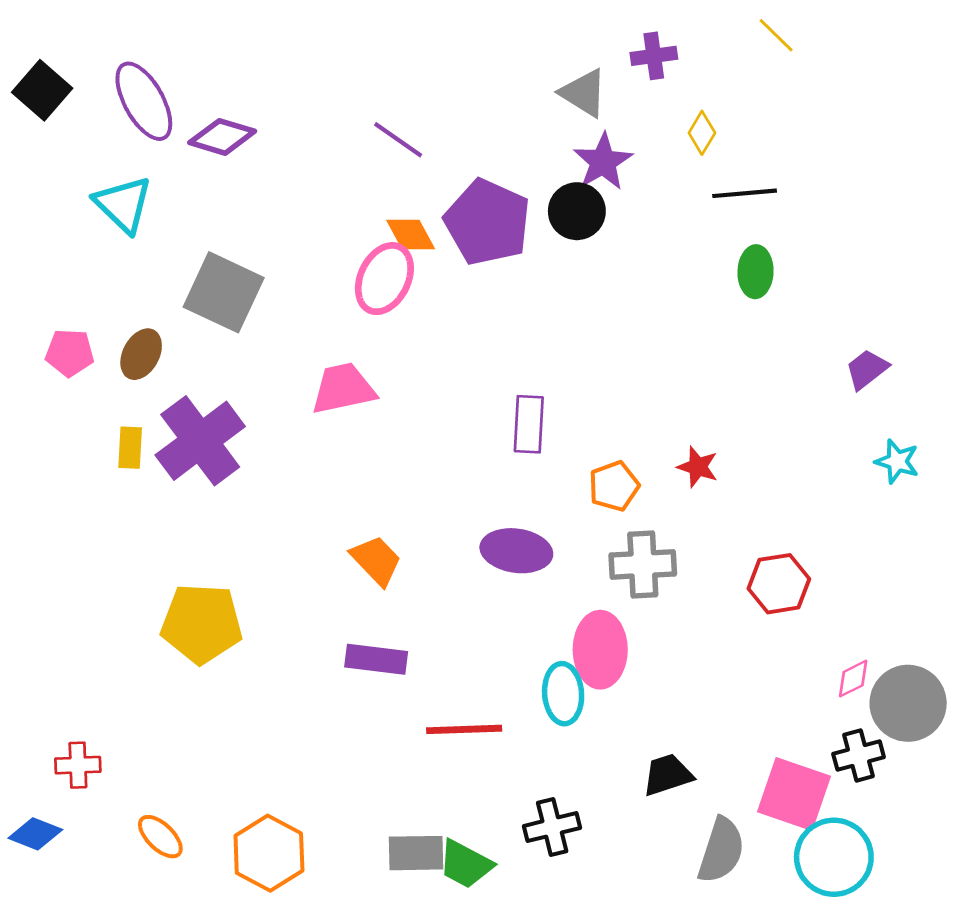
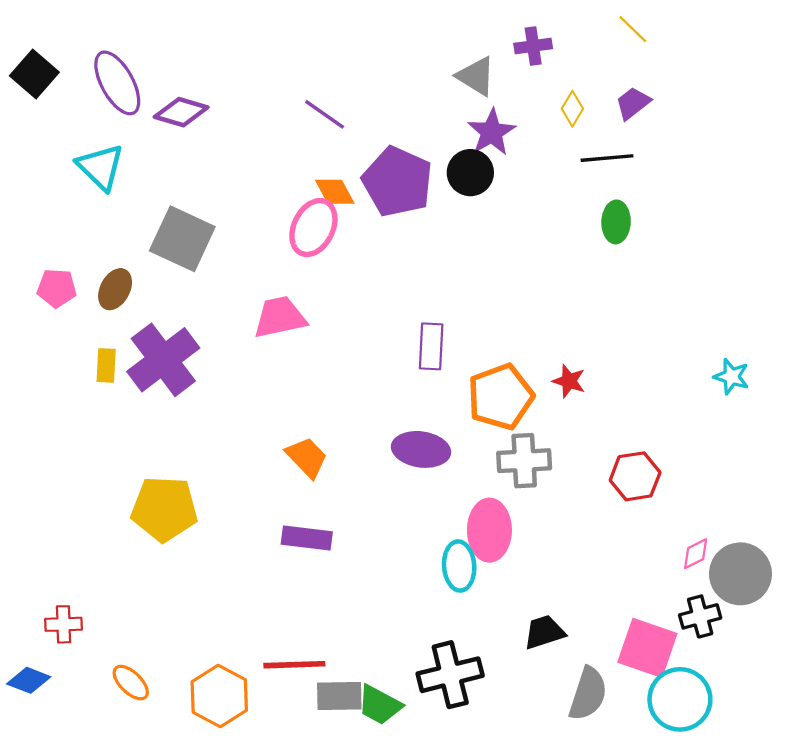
purple trapezoid: (867, 369) -> (633, 103), moved
orange pentagon: (614, 486) -> (501, 397), size x1.6
red line: (464, 729) -> (294, 665), moved
black cross: (552, 827) -> (450, 675), size x1.4

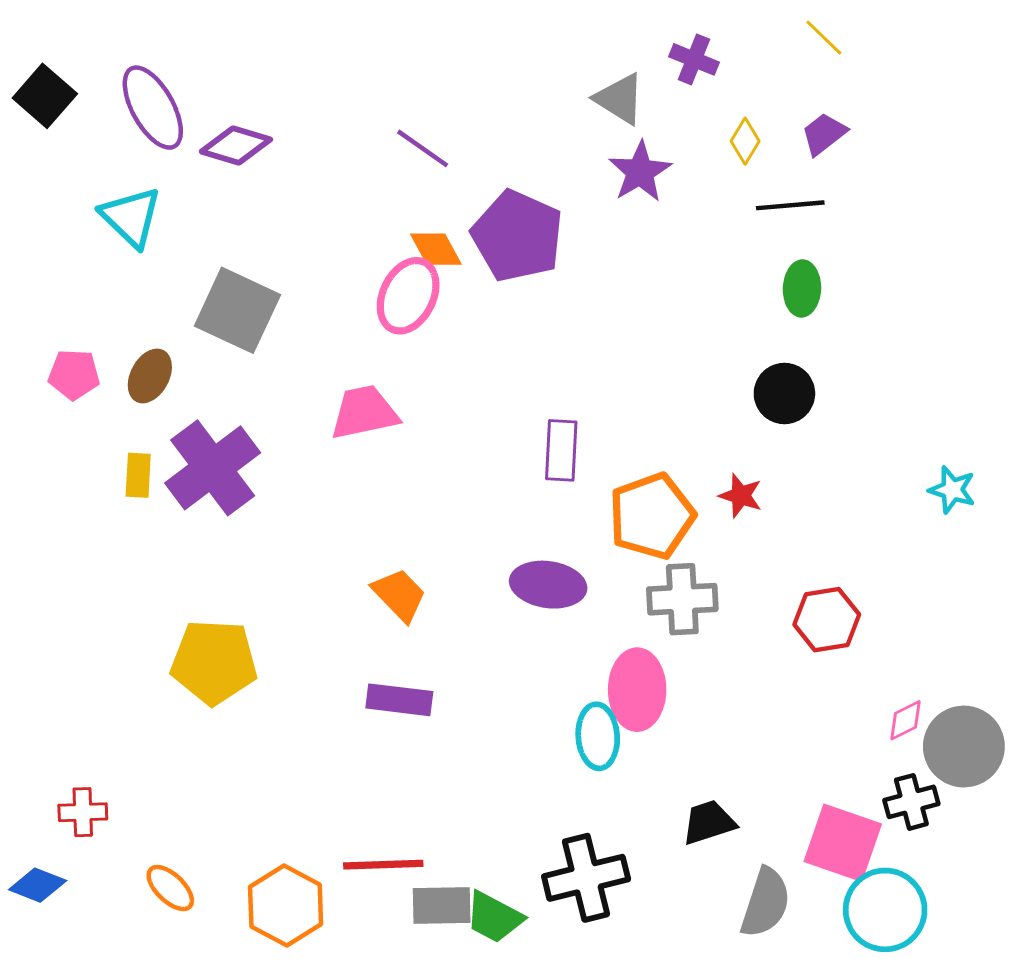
purple cross: (533, 46) -> (694, 59), turned 30
black circle: (470, 173) -> (784, 393), moved

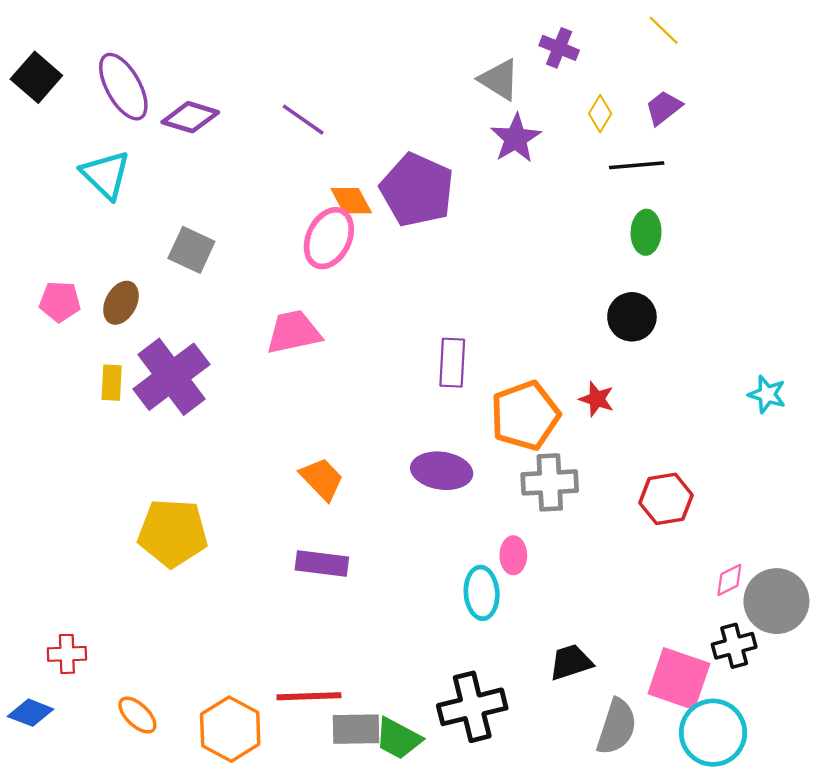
purple line: (423, 148) -> (303, 120), moved
gray square: (237, 310) -> (191, 250), size x0.7
pink ellipse: (637, 690) -> (513, 555), size x0.6

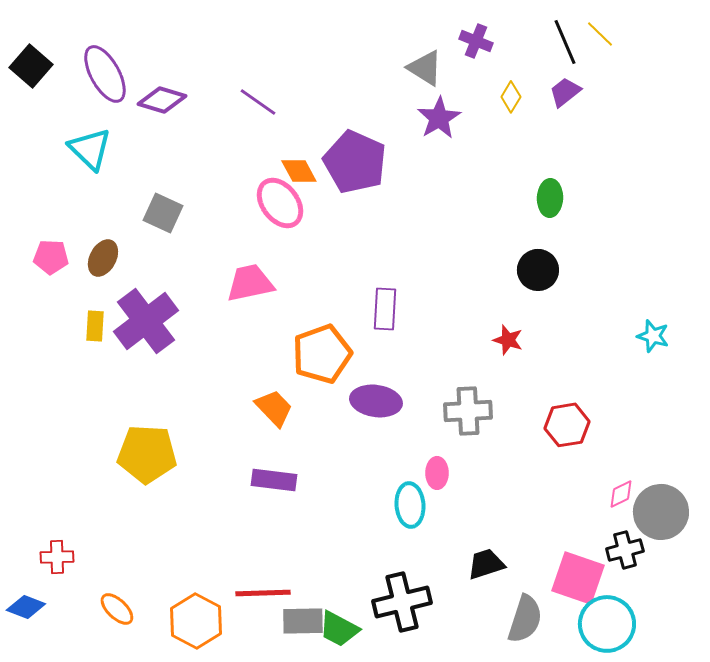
yellow line: (664, 30) -> (600, 34), moved
black line: (637, 165) -> (565, 42), moved, turned 72
pink ellipse: (329, 238) -> (280, 203), turned -63
orange pentagon: (525, 416) -> (322, 354), moved

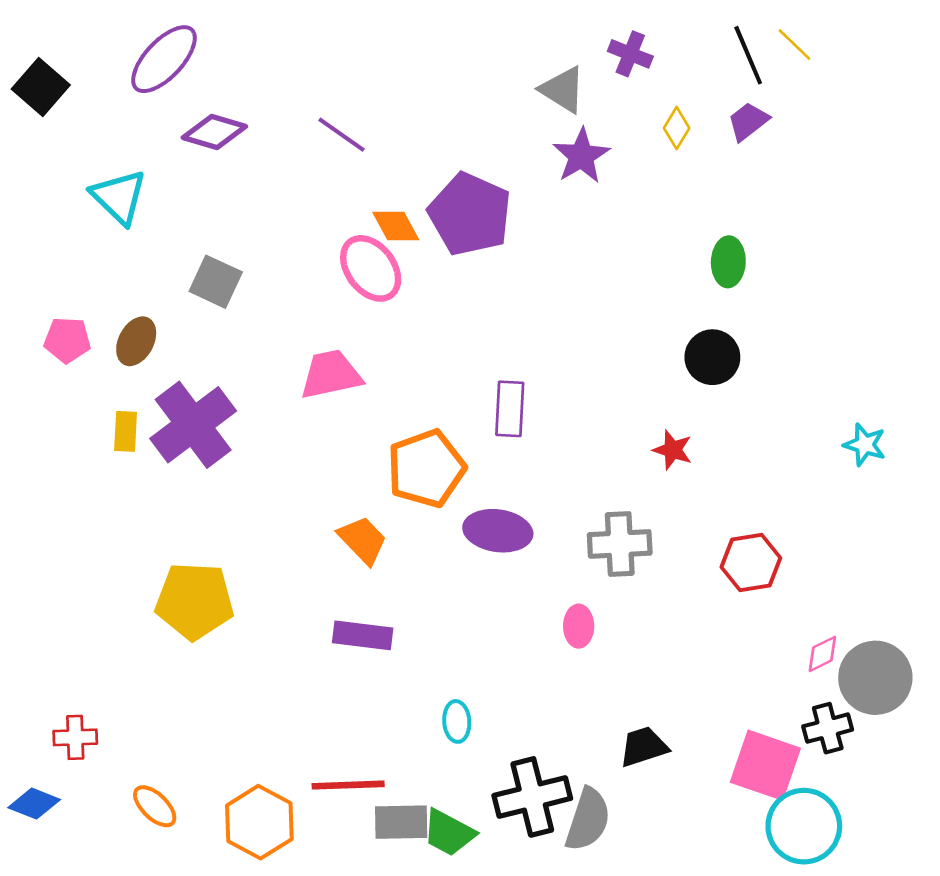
purple ellipse: (105, 74) -> (164, 59), moved, turned 72
cyan ellipse: (410, 505) -> (457, 721), moved, size x0.7
gray semicircle: (525, 619) -> (588, 820), moved

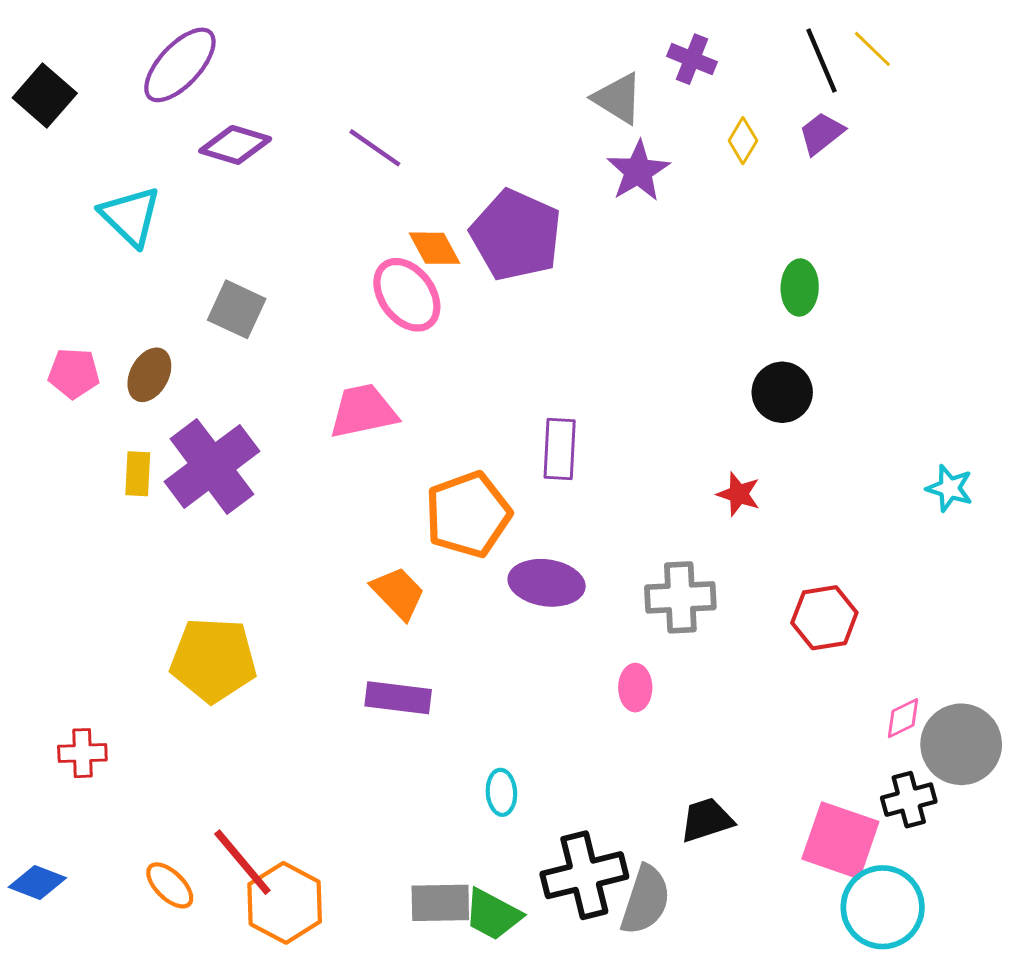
red cross: (75, 737) -> (82, 753), moved
red line: (348, 785) -> (242, 862), moved, turned 52

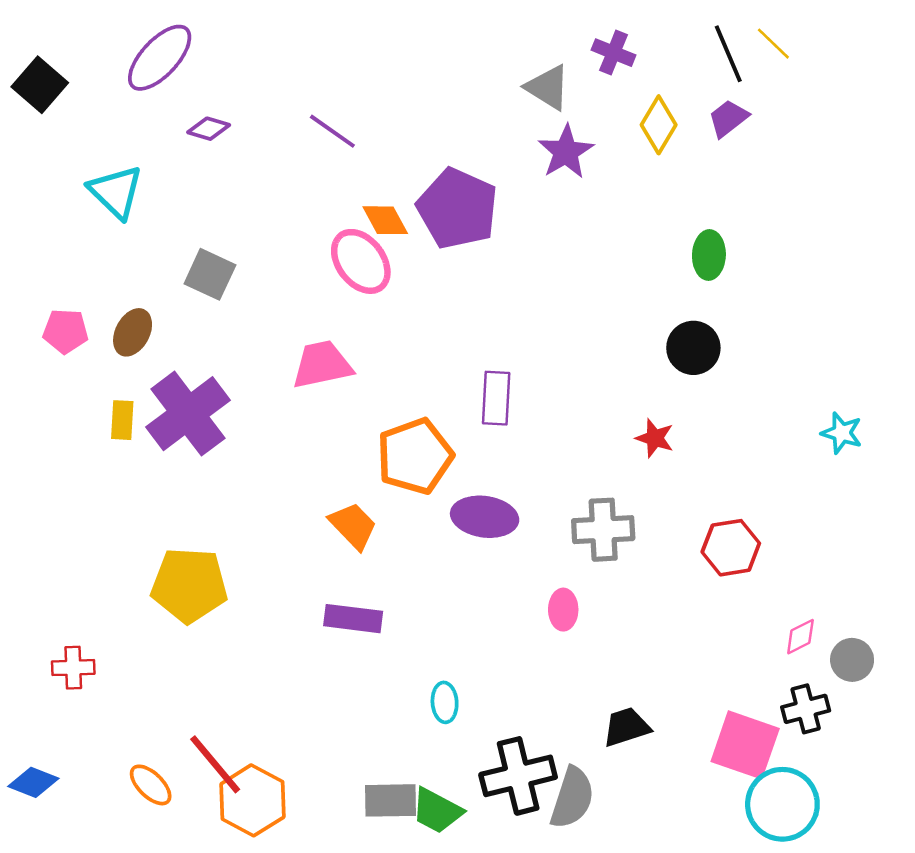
yellow diamond: (743, 141) -> (659, 125), size x1.4
purple diamond: (235, 145) -> (209, 129), size x0.7
gray circle: (961, 744) -> (852, 660), size x0.6

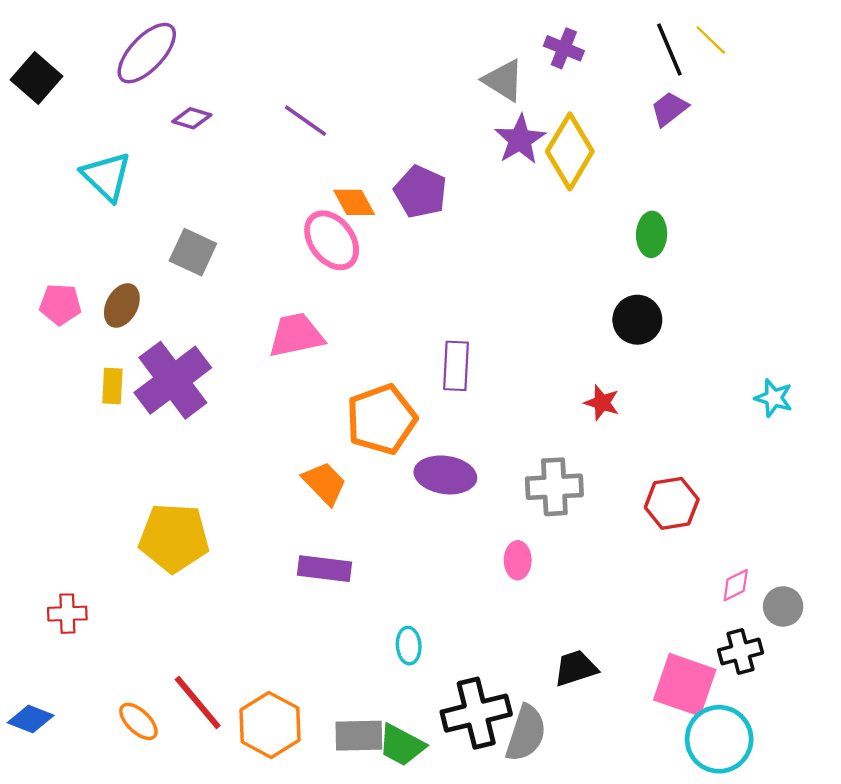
yellow diamond: (659, 125) -> (570, 151), moved, size x1.4
purple pentagon: (457, 209) -> (420, 192), size x0.7
orange hexagon: (252, 800) -> (270, 725), moved

